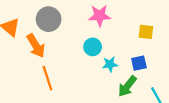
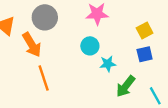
yellow square: (146, 32) -> (145, 30), turned -35
blue square: (139, 63) -> (145, 54), moved

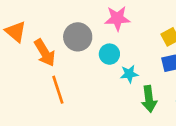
gray circle: (45, 17) -> (78, 37), moved
green arrow: (126, 86) -> (149, 99), turned -45

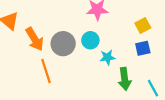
gray circle: (78, 37) -> (63, 44), moved

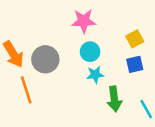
cyan circle: (90, 40) -> (90, 52), moved

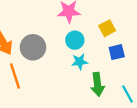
yellow square: (135, 39) -> (107, 28), moved

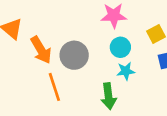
green arrow: (98, 84) -> (108, 96), moved

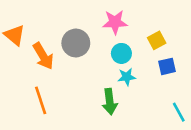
gray circle: (74, 55) -> (76, 43), moved
orange line: (54, 87) -> (41, 100), moved

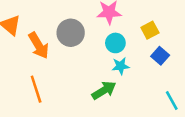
blue square: (167, 66) -> (160, 56), turned -36
green arrow: (110, 102) -> (104, 90), turned -115

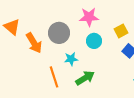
cyan star: (121, 66) -> (71, 59), moved
orange line: (36, 89) -> (54, 77), moved

